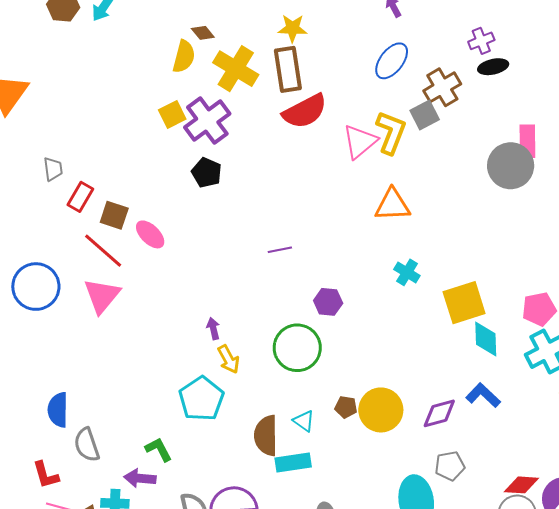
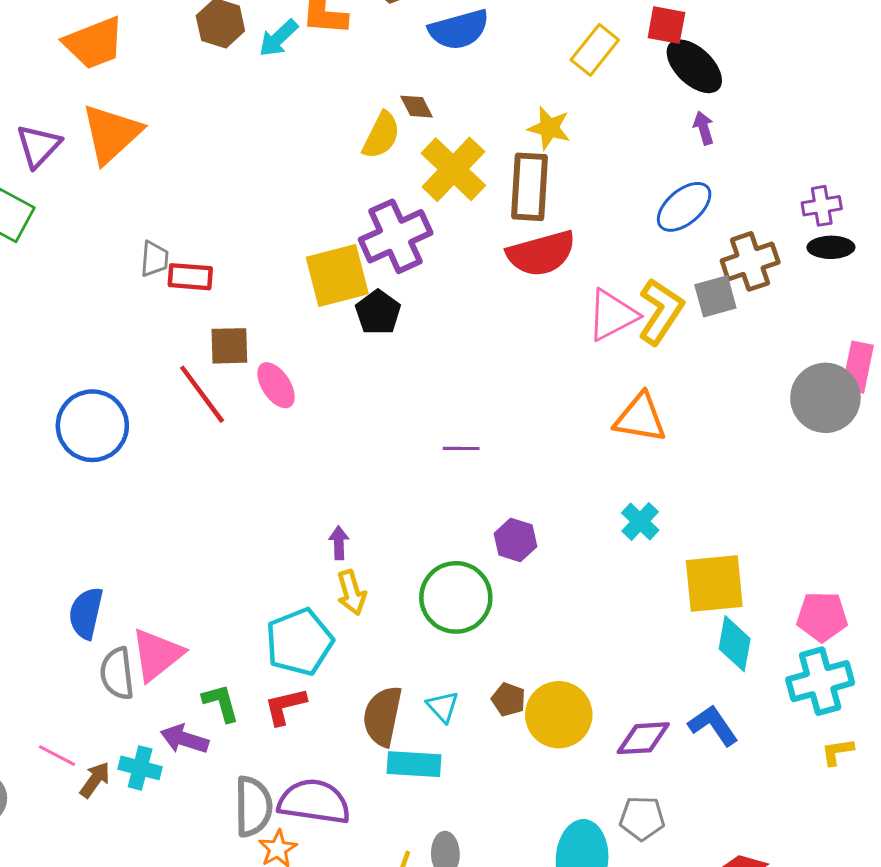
yellow square: (172, 114) -> (337, 275), moved, size x1.6
red rectangle: (80, 197) -> (190, 277), moved, turned 52
brown square: (114, 215) -> (229, 346), turned -32
pink triangle: (102, 296) -> (157, 655), moved
red L-shape: (46, 475) -> (285, 706), moved, turned 80

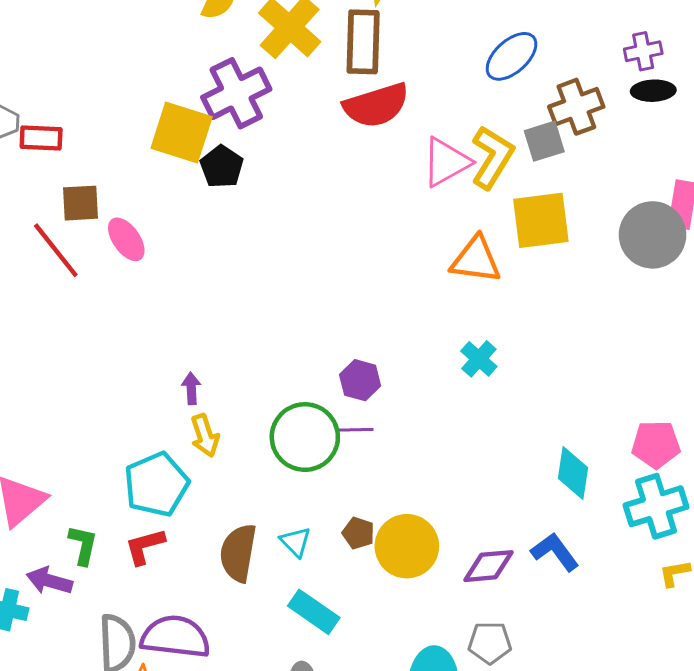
yellow square: (337, 275) -> (182, 132), turned 34
purple line: (461, 448) -> (356, 430), moved
yellow square: (714, 584) -> (541, 220), moved
green L-shape: (221, 703) -> (83, 545), turned 30
cyan rectangle: (414, 764) -> (314, 612), moved, turned 33

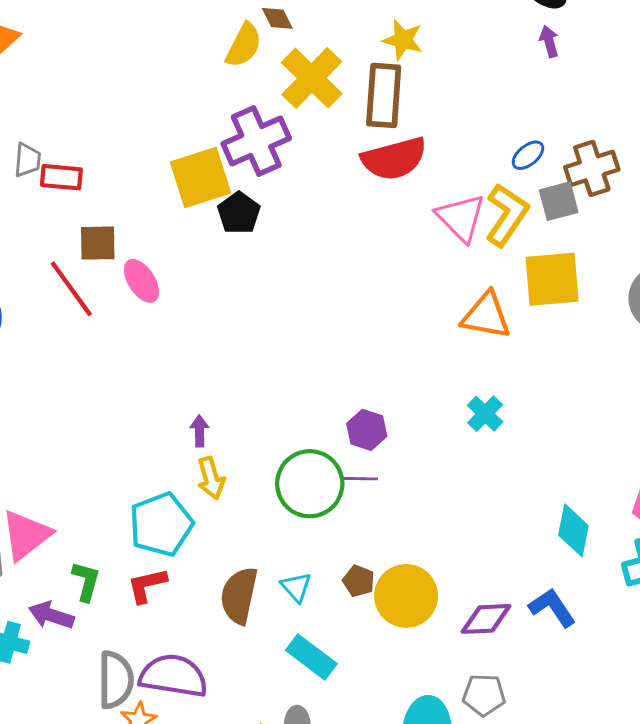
blue ellipse: (512, 56) -> (528, 155), moved, size x0.6
yellow square: (182, 132) -> (201, 178), turned -38
pink triangle: (446, 162) -> (461, 218), turned -48

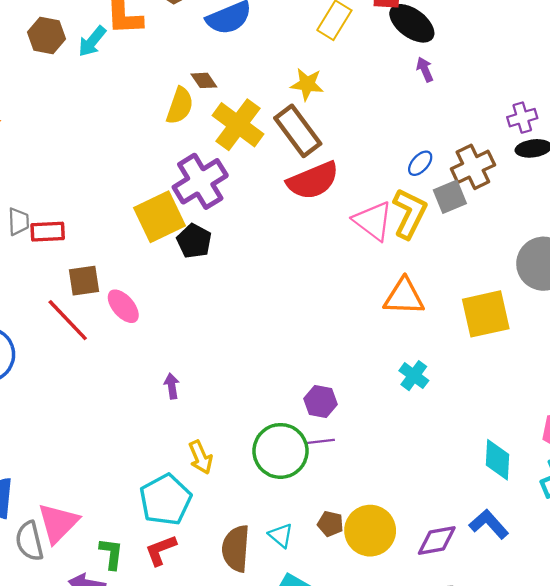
brown rectangle: (384, 95) -> (298, 131), turned -33
yellow square: (552, 279) -> (486, 314), moved
purple arrow: (200, 431) -> (172, 386), moved

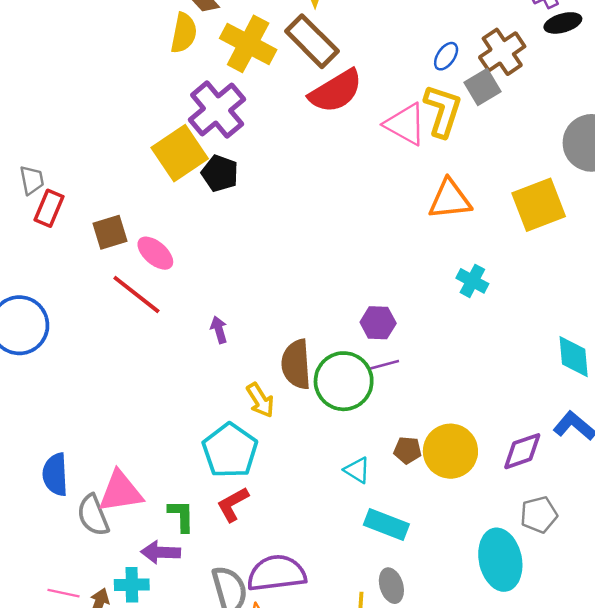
red rectangle: (48, 232) -> (49, 208), moved, turned -56
red line: (68, 320) -> (136, 294), moved
pink triangle: (58, 523) -> (120, 492), turned 45
brown semicircle: (236, 548) -> (296, 364), moved

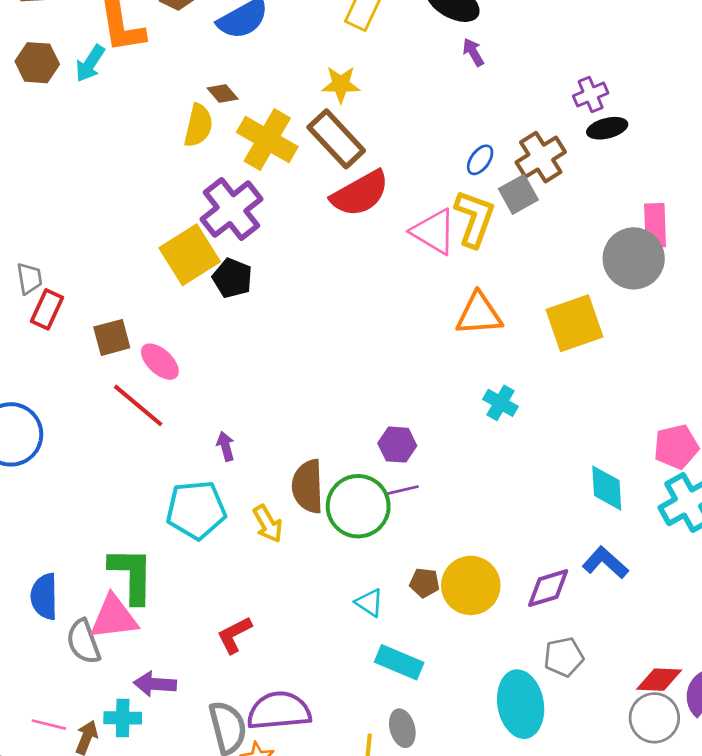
cyan pentagon: (230, 451) -> (196, 510), moved, turned 30
green L-shape: (181, 516) -> (132, 575), moved, size x1.6

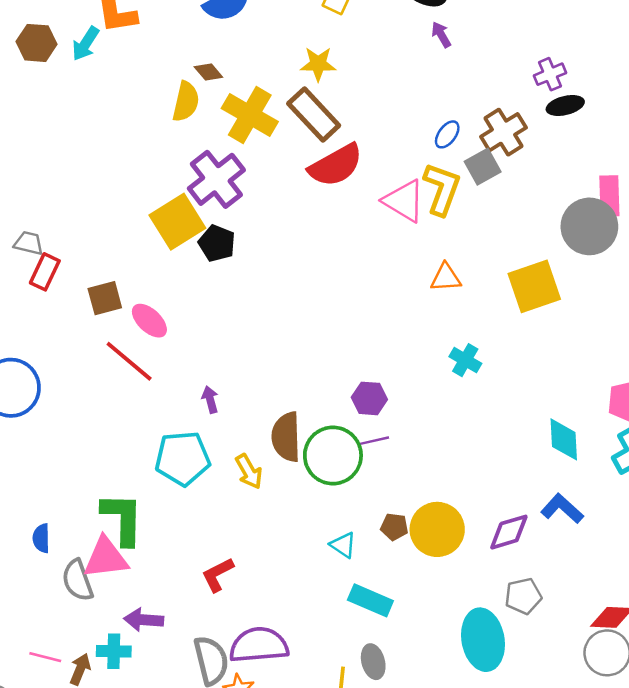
gray trapezoid: (29, 279) -> (29, 243), turned -68
orange triangle: (479, 314) -> (446, 278), size x0.7
blue semicircle: (44, 596) -> (41, 538), size x0.7

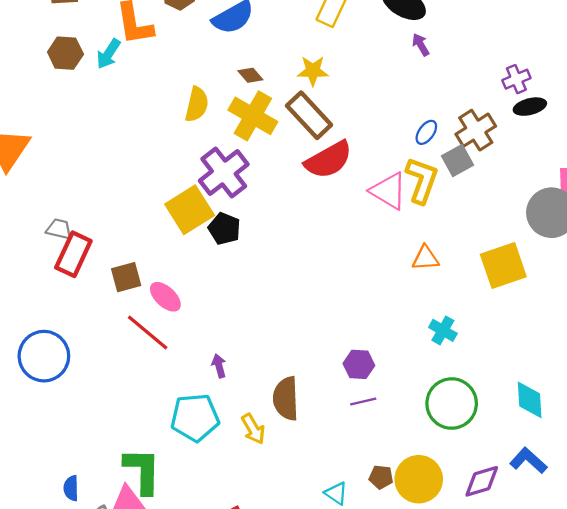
brown diamond: (208, 72) -> (250, 75), moved
red rectangle: (45, 272) -> (73, 254), size x1.4
green circle: (333, 456) -> (452, 404), moved

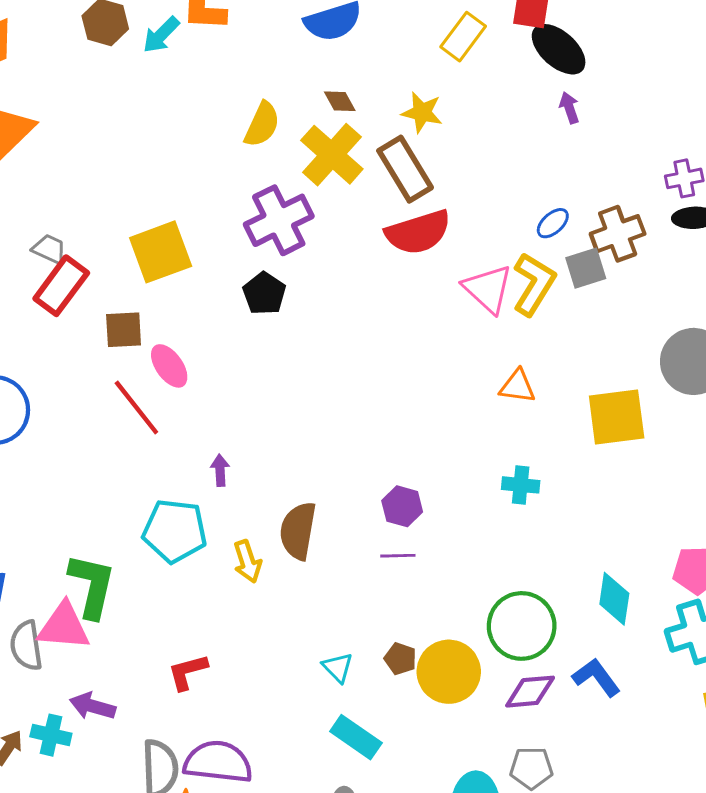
yellow square: (190, 210) -> (161, 252), moved
cyan cross: (443, 330) -> (521, 485), turned -36
green circle: (452, 404) -> (522, 626), moved

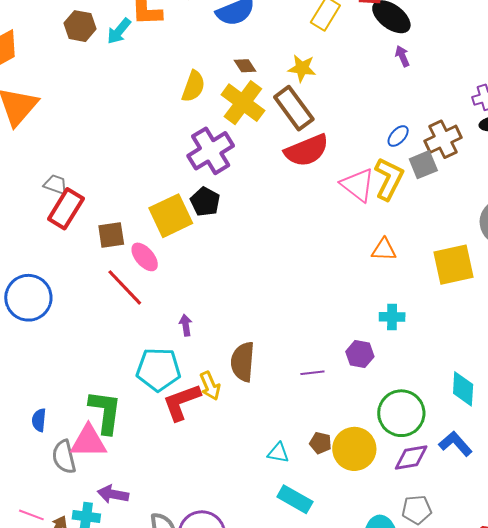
yellow square: (161, 252) -> (171, 216), moved
purple hexagon: (402, 506) -> (360, 354), moved
cyan triangle: (338, 667) -> (278, 453), turned -30
red L-shape: (188, 672) -> (182, 402), moved, size x1.4

